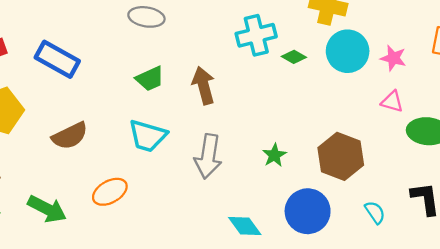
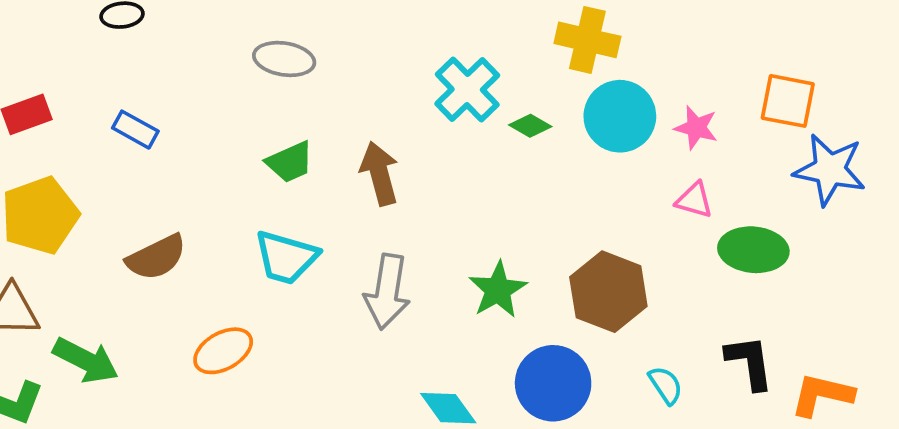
cyan cross: (256, 35) -> (467, 90), turned -30
blue rectangle: (57, 59) -> (135, 130), size x0.6
green star: (274, 155) -> (498, 290), size x1.4
green arrow: (47, 209) -> (86, 360), moved

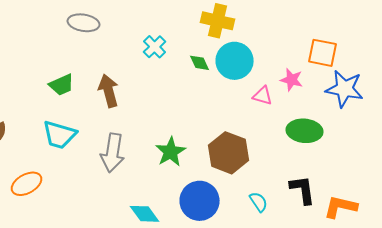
gray ellipse: (284, 59) -> (84, 23), moved
cyan cross: (467, 90) -> (155, 47), size x0.7
green diamond: (530, 126) -> (200, 63), moved, turned 35
pink star: (696, 128) -> (292, 80), moved
pink triangle: (694, 200) -> (263, 96), moved

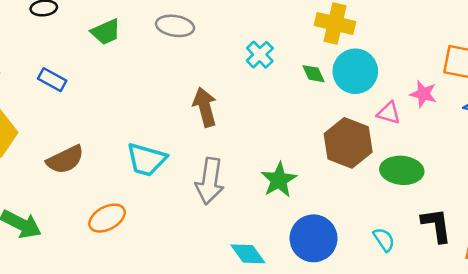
green trapezoid: (62, 85) -> (106, 32), moved
green ellipse: (305, 131) -> (402, 170), moved
brown hexagon: (229, 153) -> (348, 143), moved

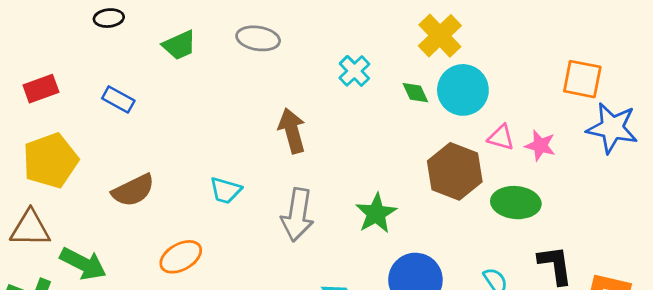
yellow cross: (335, 24) -> (440, 36), turned 33
pink star: (423, 94) -> (540, 146), moved
cyan trapezoid: (146, 160) -> (225, 190), size x0.7

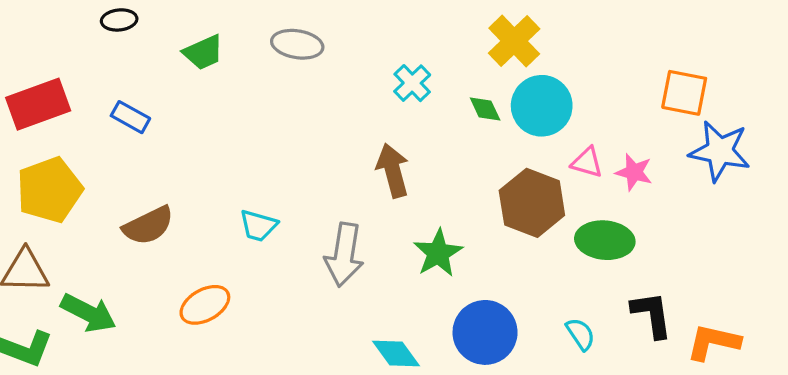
red rectangle: (41, 89) -> (38, 104), size x1.5
brown arrow: (292, 131) -> (393, 171), moved

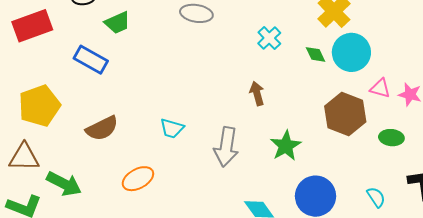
green trapezoid: (203, 52) -> (117, 23), moved
red rectangle: (38, 104) -> (32, 26), moved
blue rectangle: (130, 117) -> (91, 60), size x1.4
brown arrow: (393, 171) -> (257, 93), size x0.7
green ellipse: (605, 240) -> (391, 138), size x0.7

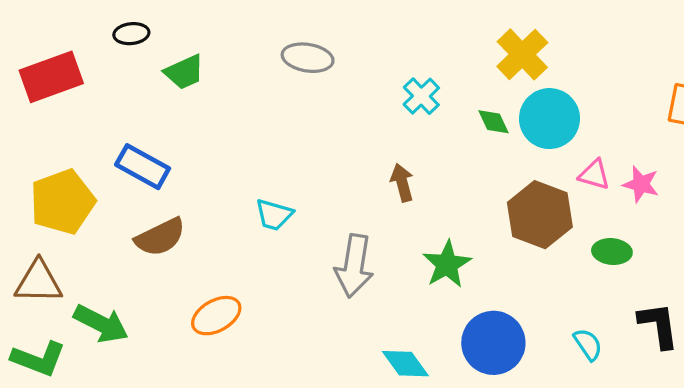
blue rectangle: (91, 60) -> (143, 167), moved
cyan trapezoid: (172, 128) -> (274, 215), moved

